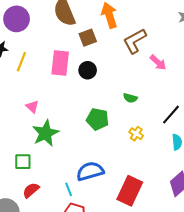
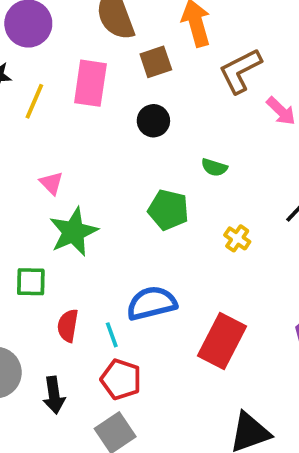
pink rectangle: (60, 63) -> (90, 83), moved
green semicircle: (130, 98) -> (214, 167), moved
red semicircle: (31, 190) -> (68, 326), moved, turned -42

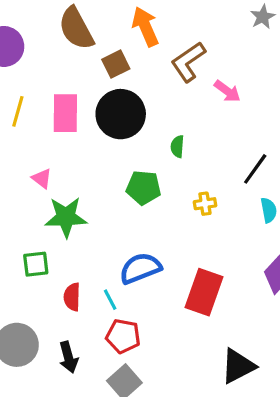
pink rectangle: (90, 83) -> (65, 113), moved
black circle: (153, 121) -> (121, 114), size x1.8
green semicircle: (214, 167) -> (177, 146), turned 85
green star: (73, 232) -> (66, 217), turned 30
yellow cross: (237, 238) -> (205, 204), turned -35

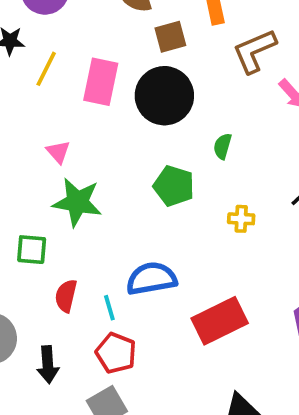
red rectangle: (204, 292) -> (220, 321), turned 33

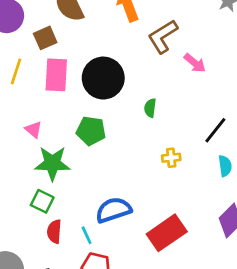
brown square: (170, 37) -> (45, 38), moved
green pentagon: (174, 186) -> (91, 131), moved
green square: (32, 250) -> (42, 201), moved, turned 30

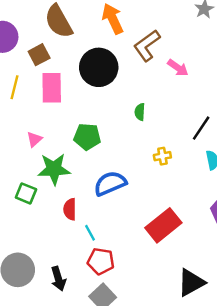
black circle: (103, 78) -> (99, 67), moved
pink triangle: (33, 129) -> (34, 139), turned 42
green square: (42, 201) -> (26, 193), moved
blue semicircle: (113, 210) -> (110, 183), moved
red semicircle: (54, 231) -> (70, 209), moved

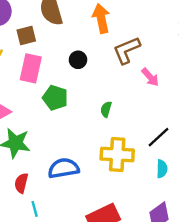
black circle: (99, 67) -> (78, 60), size x0.5
green pentagon: (87, 137) -> (55, 98), moved
yellow cross: (162, 156) -> (117, 155), size x2.0

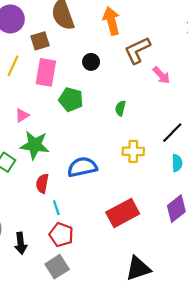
yellow cross: (117, 155) -> (133, 151), size x0.7

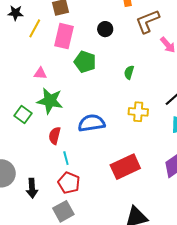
pink triangle: (22, 115) -> (40, 73), turned 32

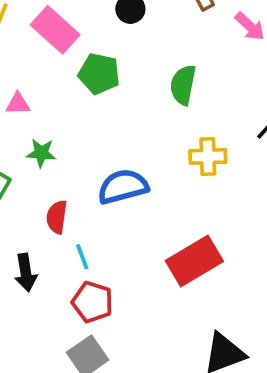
pink rectangle: (64, 36) -> (55, 30), turned -55
green semicircle: (129, 72) -> (183, 85), size x1.5
green star: (50, 101) -> (41, 153), size x0.6
black arrow: (32, 188) -> (26, 272), moved

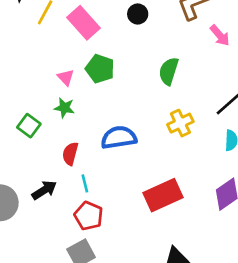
green pentagon: (99, 74) -> (100, 69), moved
pink triangle: (18, 104) -> (66, 77), moved, turned 42
yellow cross: (208, 156) -> (180, 123), turned -30
black arrow: (26, 272) -> (44, 190), turned -120

